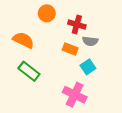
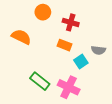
gray semicircle: (90, 41) -> (98, 50), moved
green rectangle: (29, 71) -> (40, 81), moved

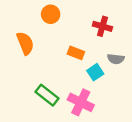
red cross: (71, 22) -> (102, 26), moved
orange semicircle: (21, 37) -> (25, 43), turned 42

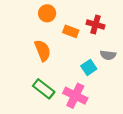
orange semicircle: (25, 43) -> (43, 51), moved
orange rectangle: (76, 53) -> (71, 31), moved

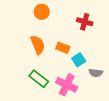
orange rectangle: (71, 31) -> (63, 48), moved
gray semicircle: (108, 55) -> (96, 73), moved

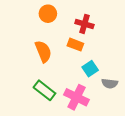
red cross: (85, 22) -> (84, 24), moved
orange rectangle: (63, 48) -> (75, 45), moved

